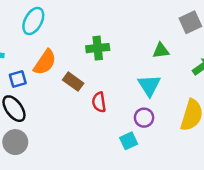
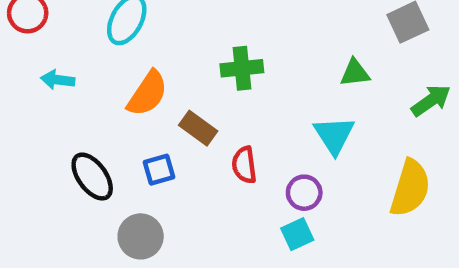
blue square: (18, 79) -> (159, 170), moved
purple circle: (144, 118) -> (304, 193), moved
gray circle: (15, 142) -> (141, 236), moved

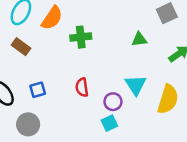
orange semicircle: (147, 94) -> (52, 18), moved
brown rectangle: (198, 128) -> (21, 47), moved
cyan triangle: (334, 135) -> (136, 85), moved

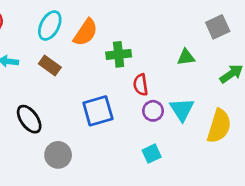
red semicircle: (82, 87) -> (141, 85), moved
blue square: (38, 90) -> (98, 111), moved, size x1.6
purple circle: (113, 102) -> (153, 111), moved

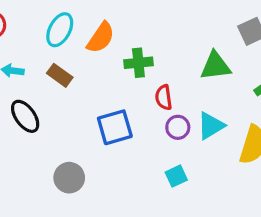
green triangle: (186, 57) -> (216, 66), size x1.5
cyan triangle: (182, 109) -> (211, 126), turned 32
black ellipse: (29, 119) -> (25, 116), moved

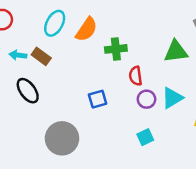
brown rectangle: (60, 75) -> (41, 56), moved
blue square: (115, 127) -> (98, 99), size x0.7
gray circle: (69, 178) -> (62, 138), size x1.4

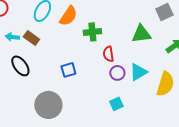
blue square: (98, 99) -> (68, 70), moved

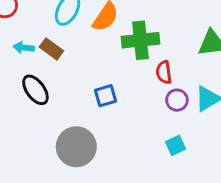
green cross: (92, 32) -> (140, 40), size x1.4

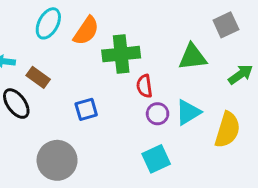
brown rectangle: (51, 49) -> (38, 77), moved
cyan square: (176, 145) -> (156, 159), size x1.4

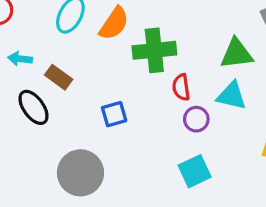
cyan triangle: (188, 112) -> (232, 96), moved, turned 44

